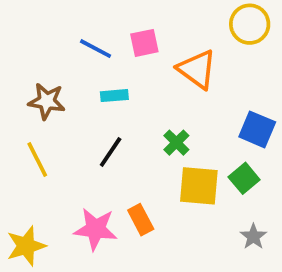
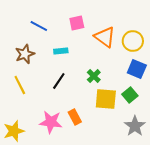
yellow circle: (250, 24) -> (133, 41), moved
blue line: (96, 49) -> (39, 26), moved
brown star: (47, 101) -> (25, 54), turned -30
gray star: (253, 237) -> (135, 126), size x1.5

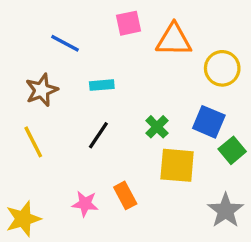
pink square: (77, 23) -> (129, 23), moved
orange triangle: (105, 37) -> (174, 40), moved, turned -35
blue square: (137, 69) -> (209, 122), moved
green square: (130, 95) -> (232, 150), moved
pink star: (51, 122) -> (85, 204), size x0.7

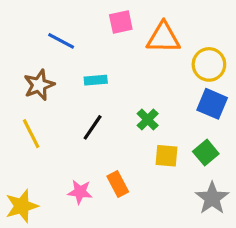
blue square: (209, 122) -> (212, 104), moved
green square: (232, 150) -> (206, 153), moved
yellow square: (177, 165) -> (166, 156), size x0.7

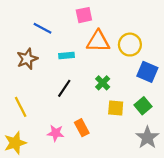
orange triangle: (163, 38) -> (98, 41), moved
yellow circle: (209, 64) -> (130, 45), moved
yellow line: (31, 134) -> (21, 107), moved

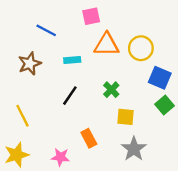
green square: (143, 106) -> (165, 105), moved
pink star: (56, 133) -> (60, 157), moved
gray star: (147, 137) -> (134, 149), moved

